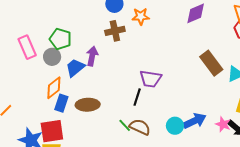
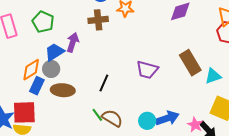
gray circle: (52, 57) -> (51, 69), moved
purple trapezoid: (150, 79) -> (147, 70), moved
black line: (137, 97) -> (104, 83), moved

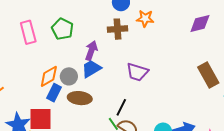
blue trapezoid: (54, 52) -> (91, 69), moved
purple trapezoid: (147, 70) -> (137, 72), moved
black line: (104, 83) -> (121, 107), moved

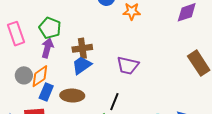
brown cross: (118, 29) -> (82, 48), moved
purple arrow: (91, 51) -> (47, 48), moved
gray circle: (69, 76) -> (24, 75), moved

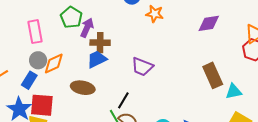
pink rectangle: (16, 34) -> (35, 32), moved
purple arrow: (47, 48) -> (87, 28), moved
blue rectangle: (46, 92) -> (29, 80), moved

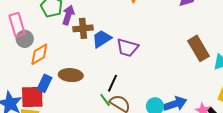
blue trapezoid: (97, 59) -> (102, 39), moved
gray circle: (38, 60) -> (25, 39), moved
blue rectangle: (29, 80) -> (45, 83), moved

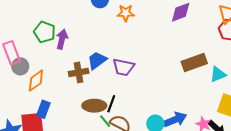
brown cross: (83, 28) -> (79, 72), moved
brown rectangle: (198, 48) -> (194, 63), turned -75
brown ellipse: (71, 75) -> (94, 106), moved

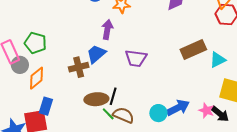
green pentagon: (45, 32) -> (35, 43), moved
purple arrow: (62, 39) -> (107, 29), moved
purple trapezoid: (123, 67) -> (136, 58), moved

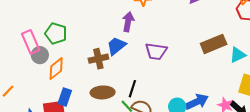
brown ellipse: (96, 99) -> (103, 92), moved

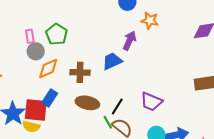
pink rectangle: (31, 42) -> (30, 36), size x0.6
purple trapezoid: (156, 51) -> (151, 102), moved
brown cross: (98, 59) -> (80, 72), moved

